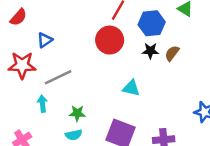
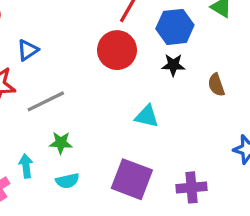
brown semicircle: (172, 53) -> (216, 85), moved, turned -56
cyan arrow: (42, 104) -> (26, 166), moved
green star: (77, 113) -> (61, 143), moved

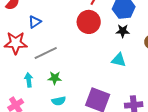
cyan triangle: (147, 116) -> (119, 60), moved
cyan arrow: (26, 166) -> (29, 80), moved

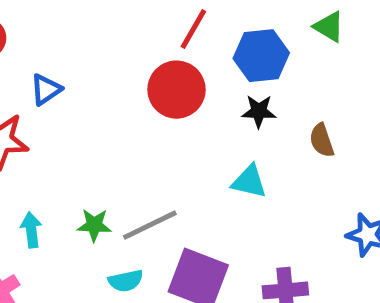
gray line: (46, 53) -> (150, 225), moved
cyan semicircle: (59, 101) -> (126, 281), moved

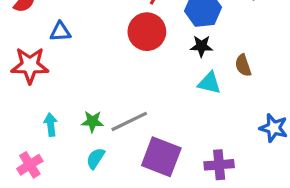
blue triangle: (46, 90) -> (60, 32), turned 30
cyan triangle: (249, 182) -> (209, 83), moved
cyan semicircle: (126, 281) -> (96, 158), moved, turned 135

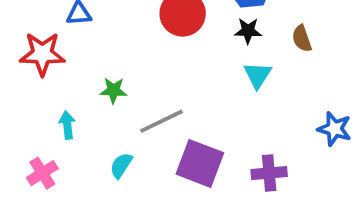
brown semicircle: (243, 65) -> (302, 38), moved
cyan triangle: (209, 83) -> (258, 75), turned 50
green star: (92, 121) -> (113, 90), moved

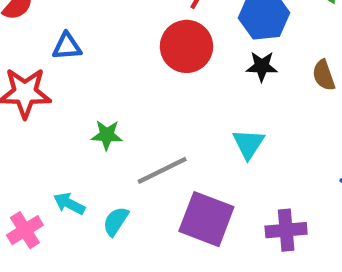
cyan triangle: (258, 75) -> (248, 144), moved
cyan arrow: (67, 125) -> (69, 204), moved, turned -56

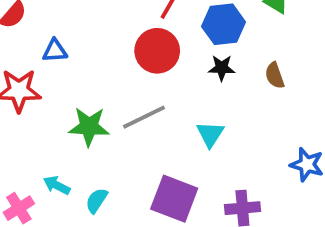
green star: (107, 135) -> (89, 127), size x1.5
gray line: (162, 170) -> (144, 117), moved

